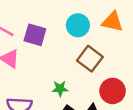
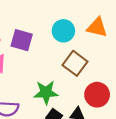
green star: (60, 89) -> (46, 92), size x1.5

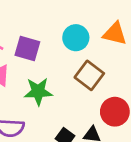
green star: (46, 92) -> (38, 92), moved

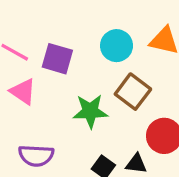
green star: (38, 92) -> (90, 111), moved

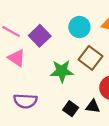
purple square: (57, 59) -> (40, 36), turned 30

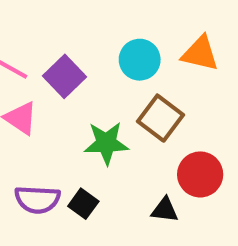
black square: (71, 109) -> (83, 204), moved

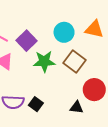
green star: (106, 143) -> (44, 61), moved

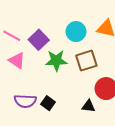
brown square: (74, 61) -> (86, 61), turned 35

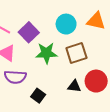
purple semicircle: (25, 101) -> (15, 77), moved
black triangle: (88, 106) -> (74, 86), moved

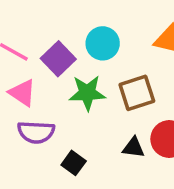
cyan circle: (66, 24) -> (103, 43), moved

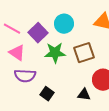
black triangle: (133, 148) -> (84, 95), moved

